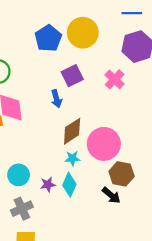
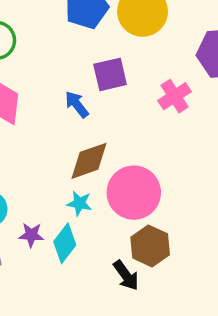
blue arrow: (56, 99) -> (77, 104), turned 144

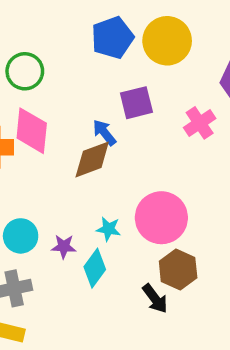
brown diamond: (89, 161) -> (92, 159), moved
purple star: (31, 235) -> (64, 247), moved

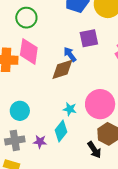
purple star: (64, 247) -> (40, 142), moved

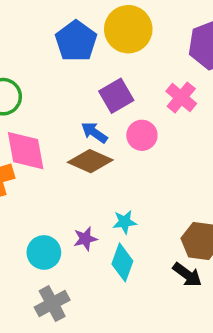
brown diamond: (62, 69) -> (90, 161), turned 60
pink circle: (100, 104) -> (142, 135), moved, size x0.6
purple star: (40, 142) -> (85, 239), moved

